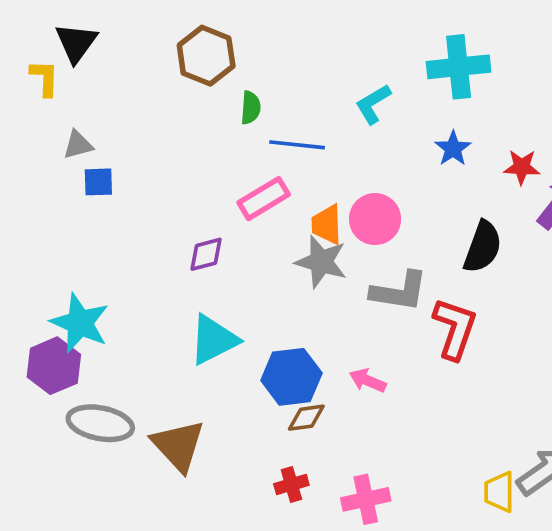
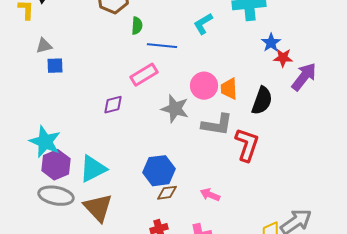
blue star: (453, 148) -> (271, 43), moved
orange trapezoid: (327, 225) -> (229, 89), moved
cyan triangle: (213, 340) -> (93, 169), moved
purple hexagon: (54, 366) -> (56, 165), moved
pink arrow: (368, 381) -> (210, 195), moved

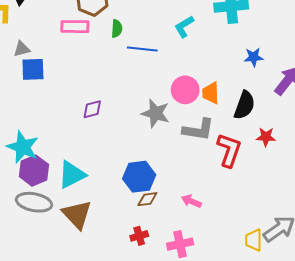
blue star: (271, 43) -> (254, 57), moved, turned 30
red star: (283, 58) -> (266, 137), moved
blue square: (55, 66) -> (33, 69), size x1.4
pink rectangle: (144, 75) -> (75, 27), moved, turned 32

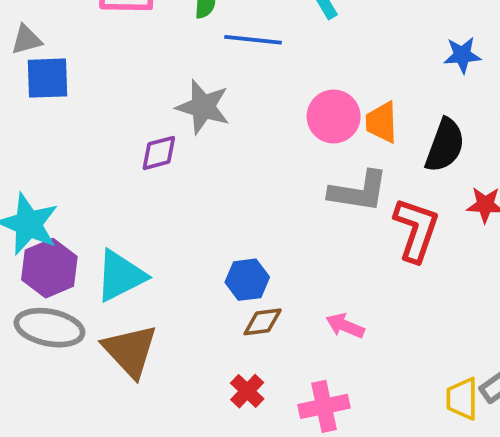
gray star: (156, 113) -> (203, 107), moved
blue hexagon: (139, 177) -> (247, 280), size x0.7
red cross: (139, 236) -> (247, 391), turned -30

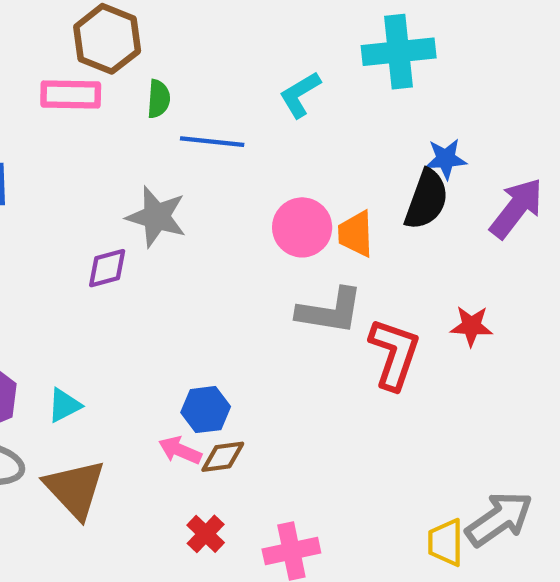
black semicircle: (445, 145) -> (426, 200), moved
cyan triangle: (120, 276) -> (64, 405), size x0.6
pink arrow: (345, 326) -> (180, 450), moved

